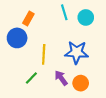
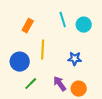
blue circle: (17, 38) -> (20, 62), moved
blue star: (77, 52) -> (75, 59), size x0.6
yellow line: (44, 54) -> (43, 50), moved

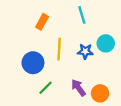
cyan circle: (84, 25) -> (106, 43), moved
blue star: (75, 59) -> (85, 51), moved

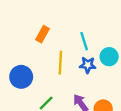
cyan line: (82, 15) -> (84, 41), moved
blue circle: (33, 63) -> (21, 77), moved

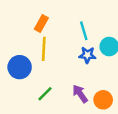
yellow line: (60, 63) -> (44, 49), moved

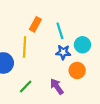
orange rectangle: (41, 24) -> (35, 24), moved
orange circle: (103, 100) -> (77, 70), moved

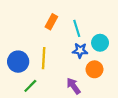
yellow line: (25, 47) -> (44, 58), moved
green line: (26, 87) -> (30, 86), moved

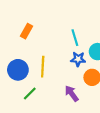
orange rectangle: (51, 22) -> (27, 31), moved

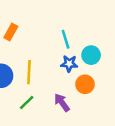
green line: (30, 93) -> (27, 103), moved

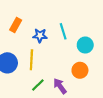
blue star: (69, 64) -> (40, 36), moved
green line: (27, 103) -> (38, 85), moved

